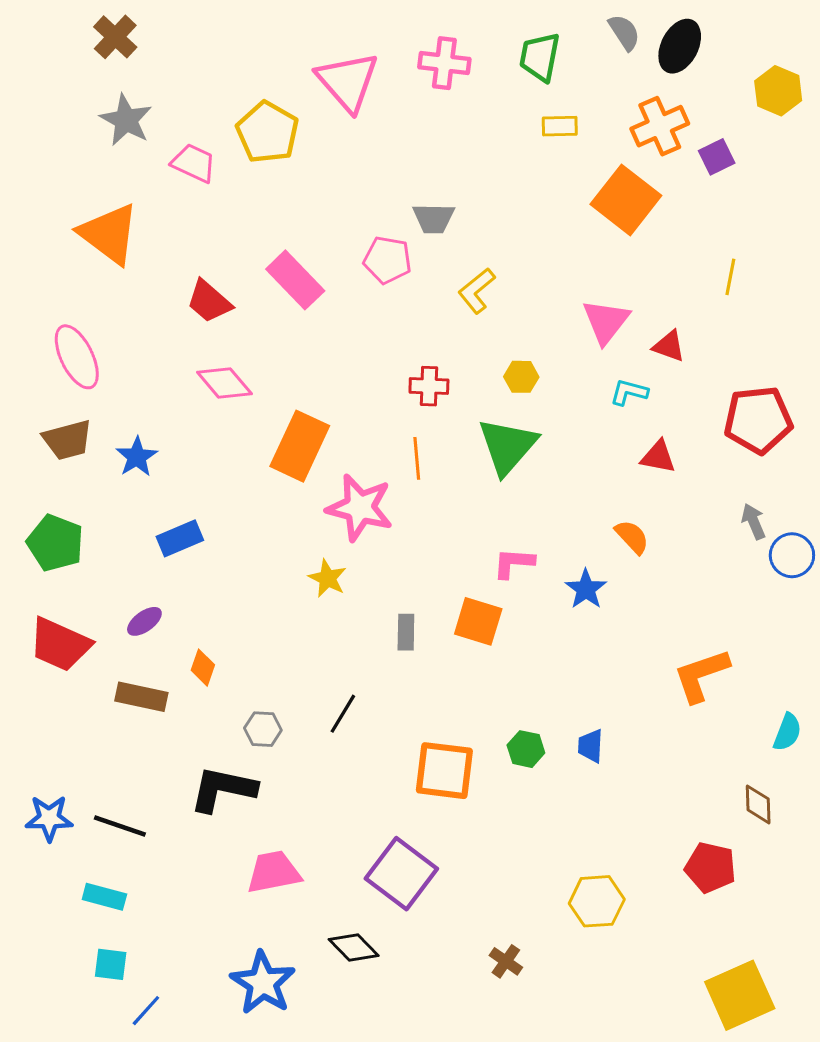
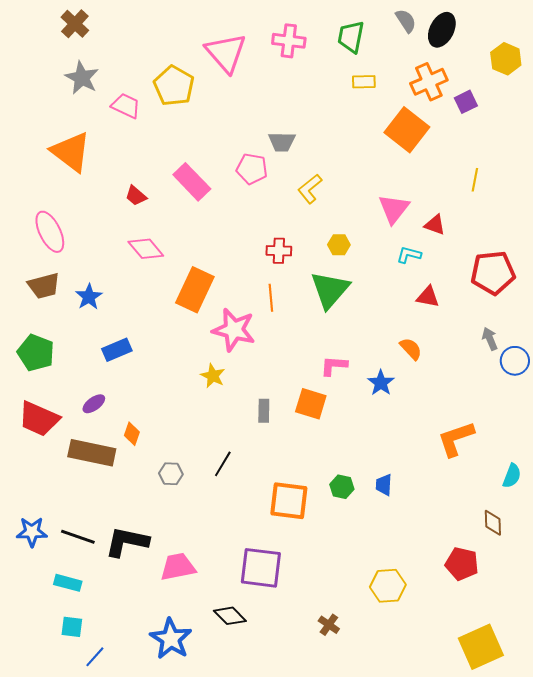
red trapezoid: (209, 301) -> (136, 196), size x0.7
brown rectangle: (141, 697) -> (92, 453), size x1.4
black L-shape: (223, 789) -> (127, 542), moved
purple square: (401, 874) -> (261, 568), turned -30

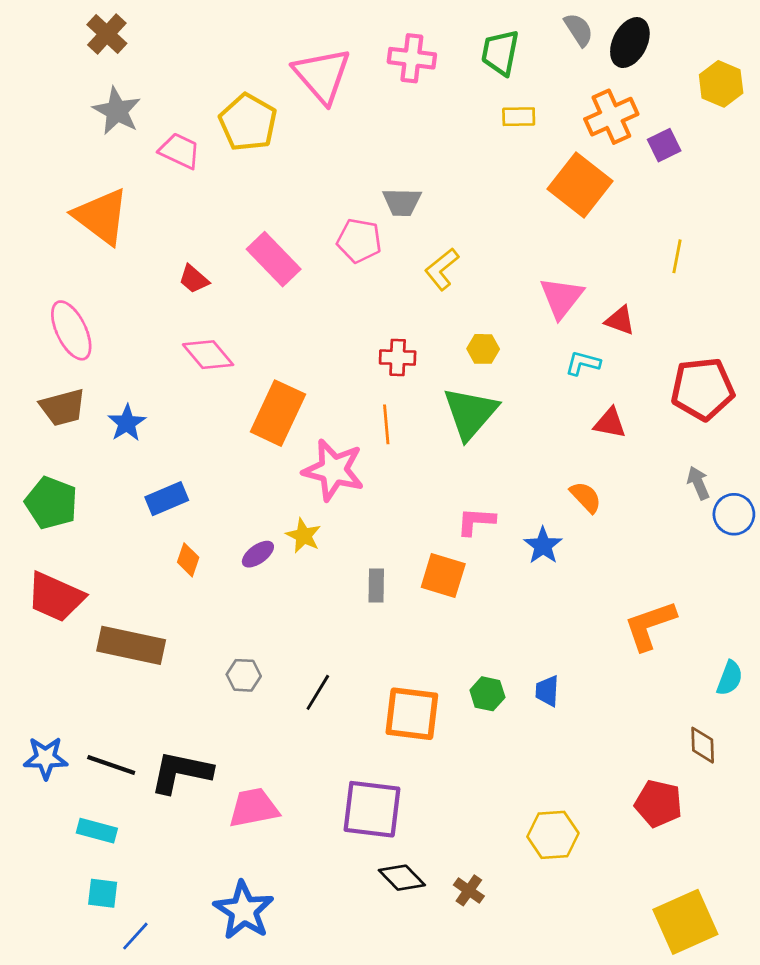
purple ellipse: (94, 404) -> (258, 554), moved
orange diamond: (132, 434) -> (188, 560), moved
black line: (223, 464) -> (318, 692), moved
black diamond: (230, 616) -> (402, 878), moved

